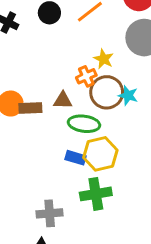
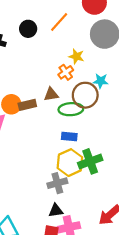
brown circle: (107, 92) -> (85, 95), moved
yellow hexagon: (100, 154) -> (70, 163), moved

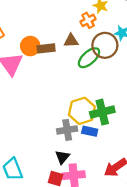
green ellipse: (71, 109) -> (89, 58), turned -45
blue rectangle: (69, 137) -> (90, 131), moved
black triangle: (56, 211) -> (62, 157), turned -49

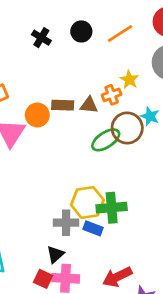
brown triangle: (71, 41) -> (89, 105), moved
brown rectangle: (46, 48) -> (63, 105), moved

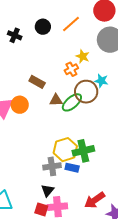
brown rectangle: (63, 105) -> (37, 82), turned 35
brown triangle: (89, 105) -> (56, 100), moved
orange circle: (37, 115) -> (20, 105), moved

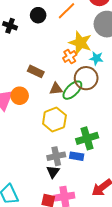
yellow star: (83, 56) -> (80, 43), size x1.6
cyan star: (101, 81) -> (96, 58), moved
yellow hexagon: (65, 150) -> (54, 120), moved
black triangle: (48, 190) -> (53, 172), moved

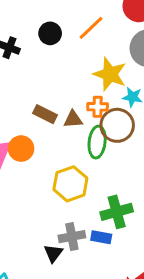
orange cross: (70, 57) -> (98, 107), moved, turned 32
brown triangle: (56, 89) -> (73, 119), moved
green ellipse: (72, 90) -> (97, 142), turned -40
black triangle: (53, 172) -> (53, 253), moved

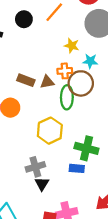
yellow star: (110, 74) -> (72, 46), size x0.6
green cross: (117, 212) -> (86, 148), turned 35
gray cross: (72, 237) -> (35, 167), moved

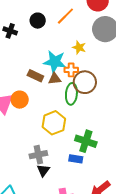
cyan star: (90, 61) -> (55, 62), moved, size x1.6

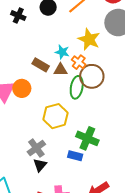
yellow star: (79, 47) -> (89, 39), size x1.5
cyan star: (55, 62) -> (62, 52), size x0.6
orange cross: (71, 70) -> (79, 62), turned 32
gray cross: (38, 155) -> (36, 148), turned -30

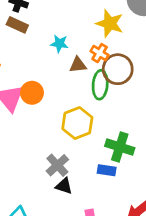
cyan star: (62, 52) -> (59, 44), moved
brown rectangle: (41, 65) -> (17, 25), moved
black triangle: (40, 165) -> (64, 186), turned -48

